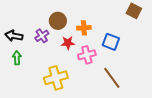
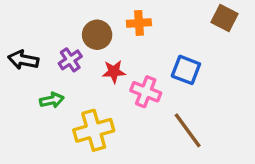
orange cross: (84, 28) -> (139, 23), moved
pink cross: (87, 55) -> (146, 92), turned 36
green arrow: (17, 58) -> (52, 100), moved, turned 80

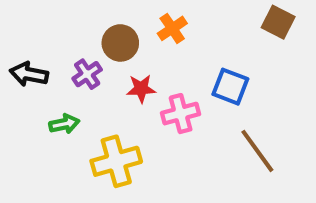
orange cross: (139, 23) -> (172, 28), turned -30
pink cross: (146, 92) -> (181, 114), turned -36
brown line: (188, 130) -> (257, 151), moved

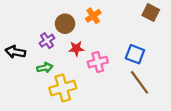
black arrow: (29, 74) -> (15, 52), moved
blue square: (230, 87) -> (135, 54), moved
green arrow: (64, 124) -> (45, 68), moved

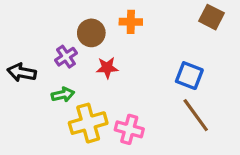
orange cross: (93, 16) -> (131, 22), turned 35
pink cross: (98, 62) -> (129, 129), moved, turned 30

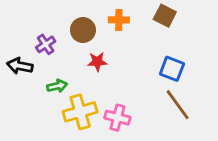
brown square: (212, 17) -> (165, 16), moved
purple cross: (66, 57) -> (46, 44), moved

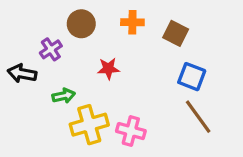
brown square: (165, 16) -> (176, 33), moved
brown circle: (83, 30) -> (81, 24), moved

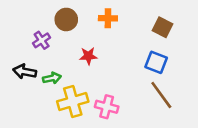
brown square: (176, 33) -> (163, 27), moved
black arrow: (22, 73) -> (25, 72), moved

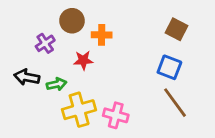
orange cross: (108, 18) -> (102, 35), moved
red star: (88, 56) -> (83, 60), moved

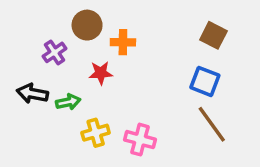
yellow cross: (79, 110) -> (96, 133), size x0.7

